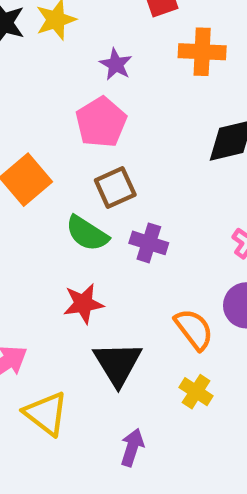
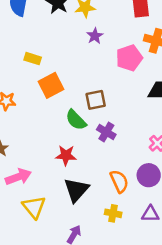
purple star: (116, 64) -> (95, 36), moved
pink pentagon: (101, 122) -> (129, 58), moved
yellow cross: (196, 392) -> (113, 213), turned -35

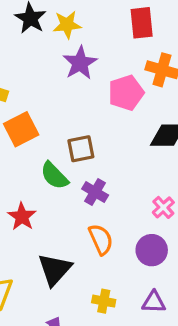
purple star: (95, 36) -> (80, 63), size x1.5
red star: (66, 155) -> (22, 217), moved, turned 30
orange semicircle: (119, 181) -> (101, 239), moved

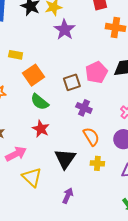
pink pentagon: (126, 93) -> (96, 72), moved
green semicircle: (54, 176) -> (40, 102), moved
yellow cross: (104, 301) -> (97, 163), moved

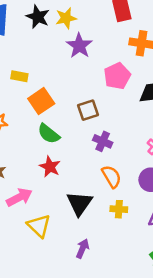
pink pentagon: (96, 72) -> (117, 76), moved

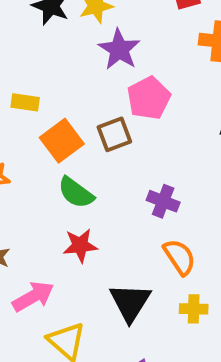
pink pentagon: (117, 76) -> (149, 98), moved
brown square: (88, 110) -> (114, 134), moved
red star: (50, 167) -> (80, 245), turned -30

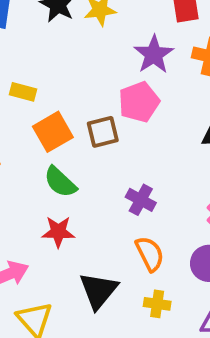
purple star: (119, 49) -> (154, 54), moved

